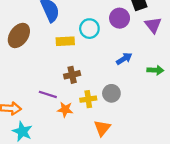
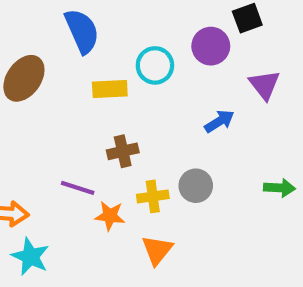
purple triangle: (153, 25) -> (264, 85), moved
green arrow: (155, 70) -> (280, 188), moved
orange triangle: (102, 128) -> (157, 250), moved

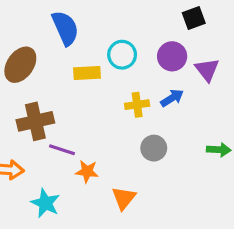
purple circle: (211, 46) -> (172, 56), moved
brown cross: (123, 151) -> (35, 121), moved, size x1.5
yellow cross: (153, 196) -> (137, 105), moved
cyan star: (30, 257) -> (45, 203), moved

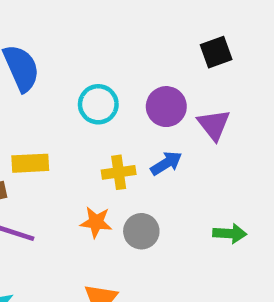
black square: (194, 18) -> (216, 52), moved
yellow rectangle: (87, 73) -> (30, 163), moved
orange star: (87, 171) -> (96, 222), moved

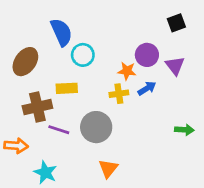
cyan circle: (98, 104) -> (83, 55), moved
orange star: (96, 222) -> (127, 71), moved
gray circle: (141, 231) -> (96, 127), moved, size x1.5

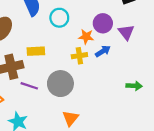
cyan circle: (83, 55) -> (59, 18), moved

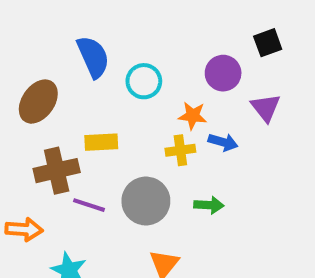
purple circle: (103, 23) -> (223, 73), moved
blue arrow: (103, 51) -> (223, 142), turned 48
green arrow: (134, 86) -> (209, 205), moved

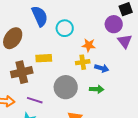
purple circle: (223, 73) -> (114, 24), moved
blue arrow: (223, 142) -> (102, 68), moved
purple line: (89, 205) -> (35, 100), moved

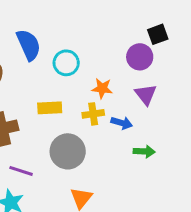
purple triangle: (125, 41) -> (146, 94), moved
yellow rectangle: (44, 58) -> (50, 108), moved
green arrow: (97, 89) -> (144, 151), moved

